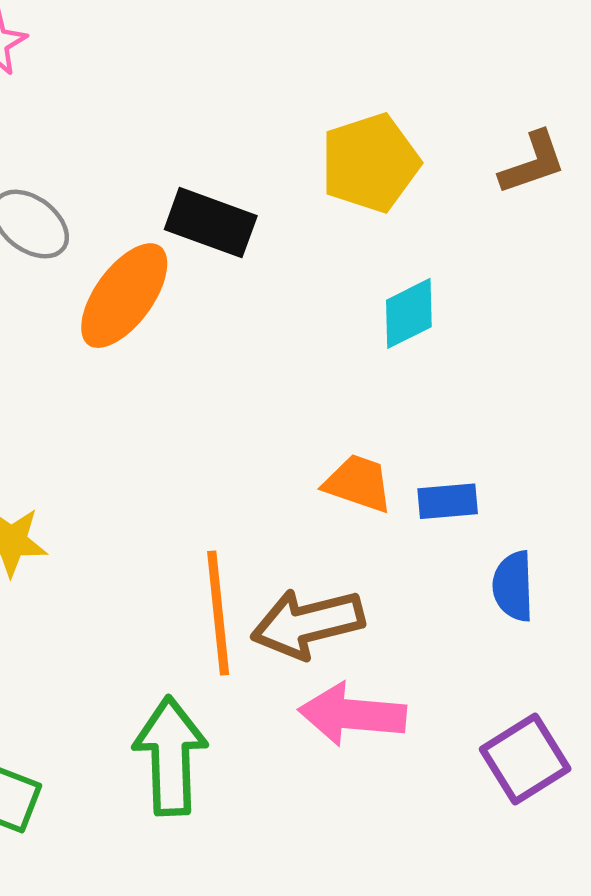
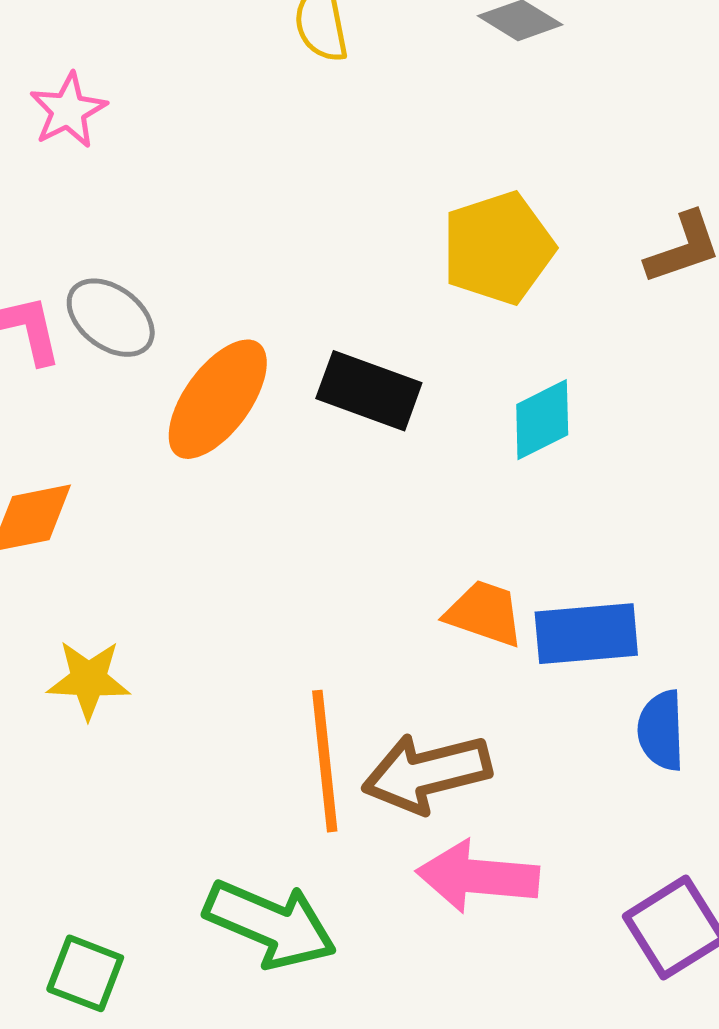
black rectangle: (211, 223) -> (369, 391), moved
blue rectangle: (448, 501) -> (586, 634), size x1.5
green arrow: (170, 756) -> (270, 924), turned 115

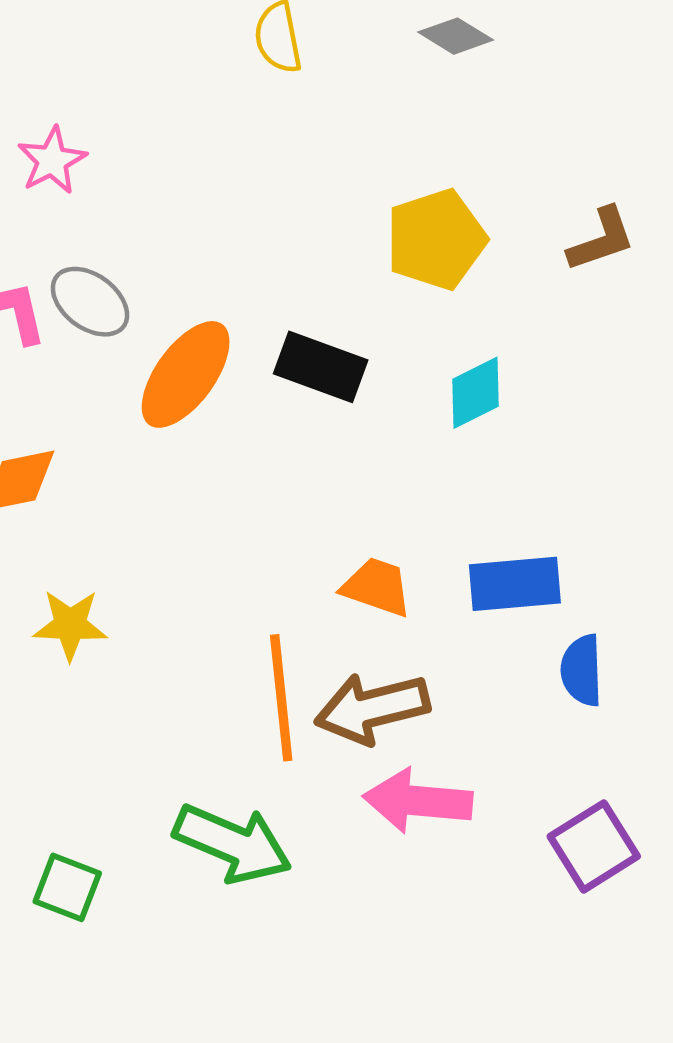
pink star: (68, 110) -> (52, 161), moved
orange trapezoid: (484, 613) -> (377, 587), moved

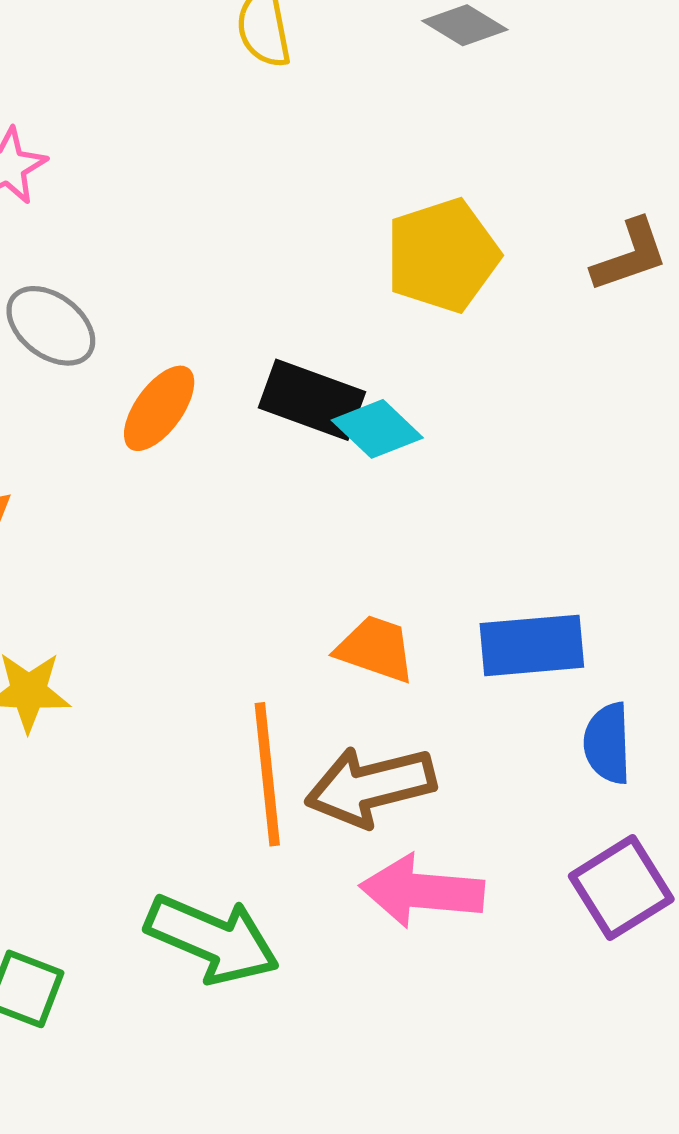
orange ellipse: (186, 374) -> (159, 408), size x0.7
cyan diamond: (475, 393) -> (377, 429), moved, turned 70
purple square: (594, 846) -> (621, 888), moved

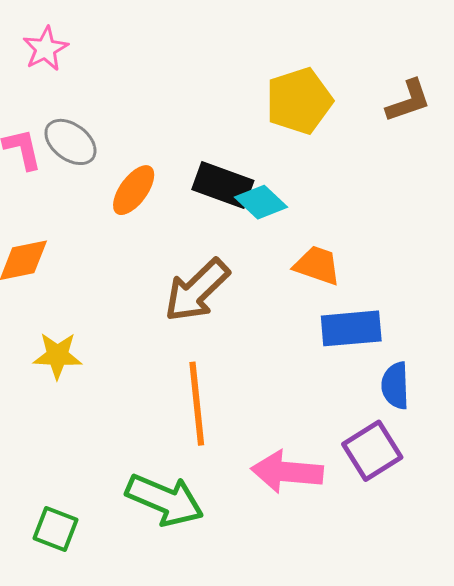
orange trapezoid: (376, 649) -> (317, 265), moved
brown arrow: (370, 786) -> (197, 290), moved, turned -30
purple square: (621, 888) -> (372, 451), moved

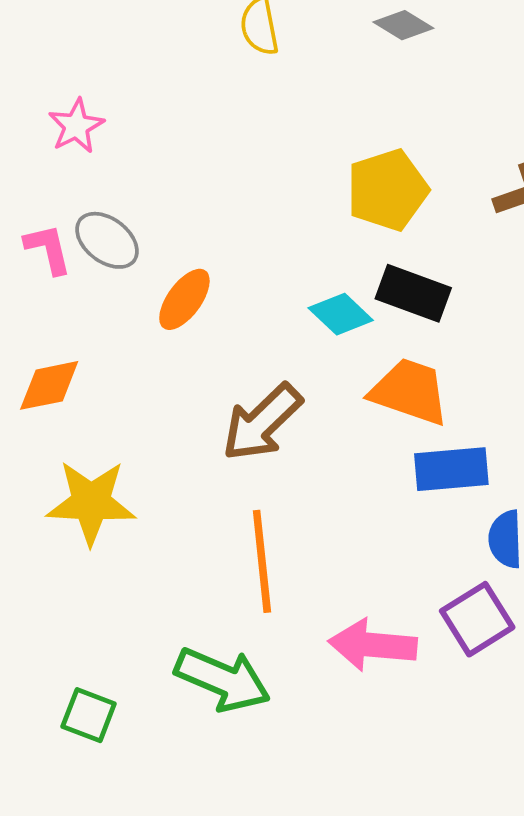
black rectangle: (223, 185) -> (413, 293), moved
orange trapezoid: (317, 265) -> (410, 392), size x1.4
yellow star: (57, 356) -> (91, 502), size x1.5

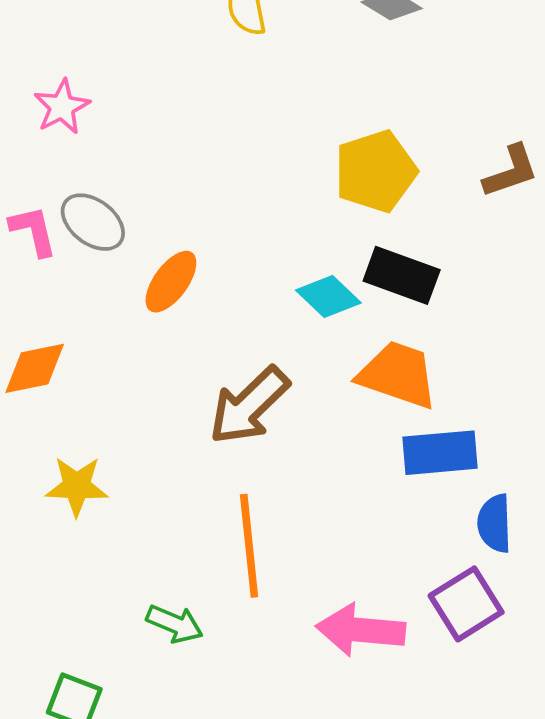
yellow star: (91, 502) -> (77, 486), size x0.7
green arrow: (223, 679) -> (175, 624), moved, size x0.6

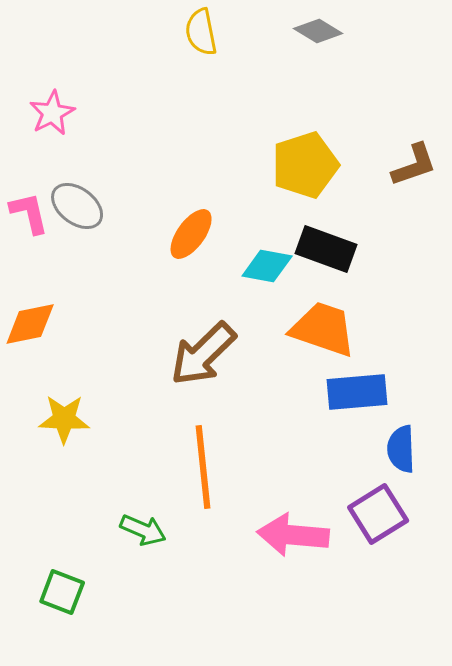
orange ellipse: (171, 282) -> (191, 234), moved
cyan diamond: (328, 297) -> (267, 266), turned -33

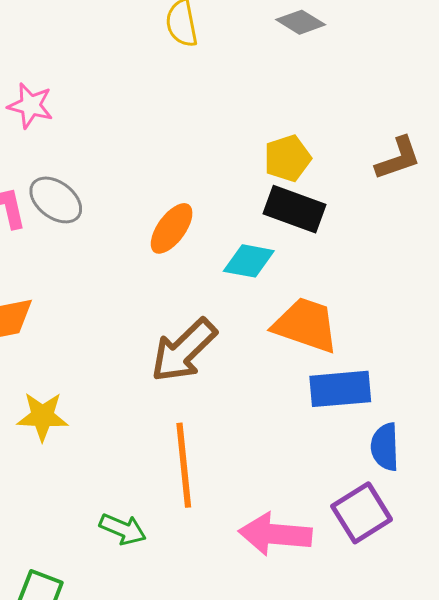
pink star: (52, 113) -> (30, 106), turned -30
yellow pentagon: (305, 165) -> (287, 158), size x0.7
black rectangle: (326, 249) -> (294, 209), moved

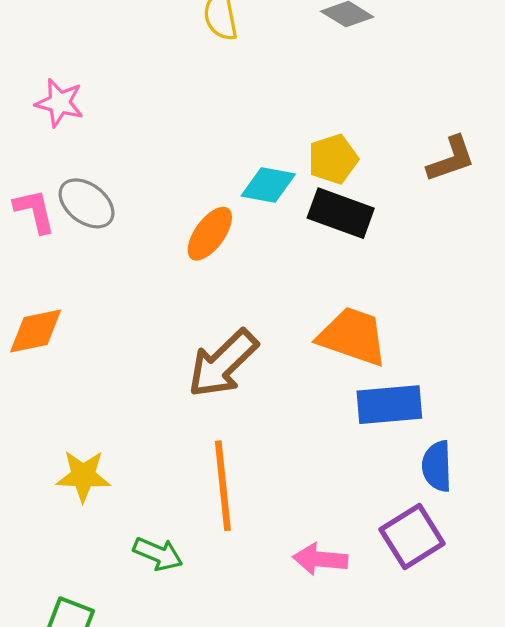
cyan diamond: (249, 261) -> (268, 185), moved
yellow star: (43, 416) -> (83, 476), moved
pink arrow: (275, 534) -> (320, 559), size x0.7

